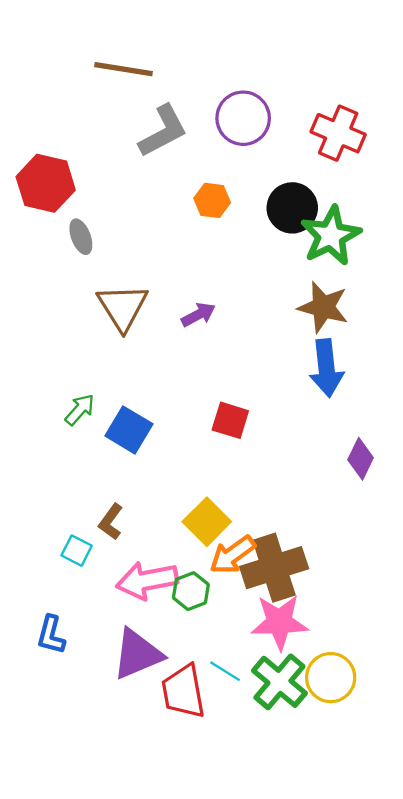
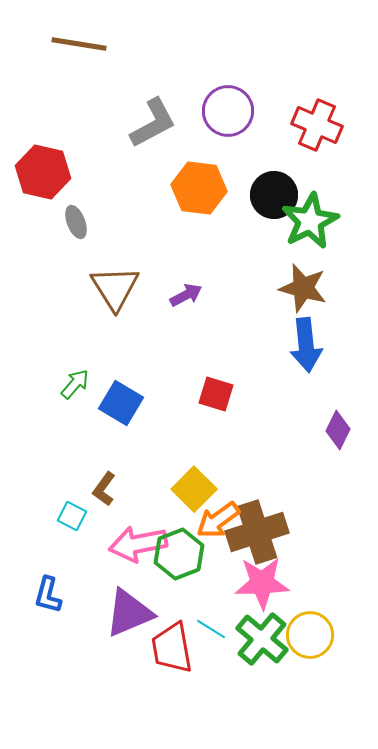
brown line: (124, 69) -> (79, 44), moved
orange hexagon: (212, 200) -> (199, 188), size x1.6
green hexagon: (191, 591) -> (179, 554), size x1.4

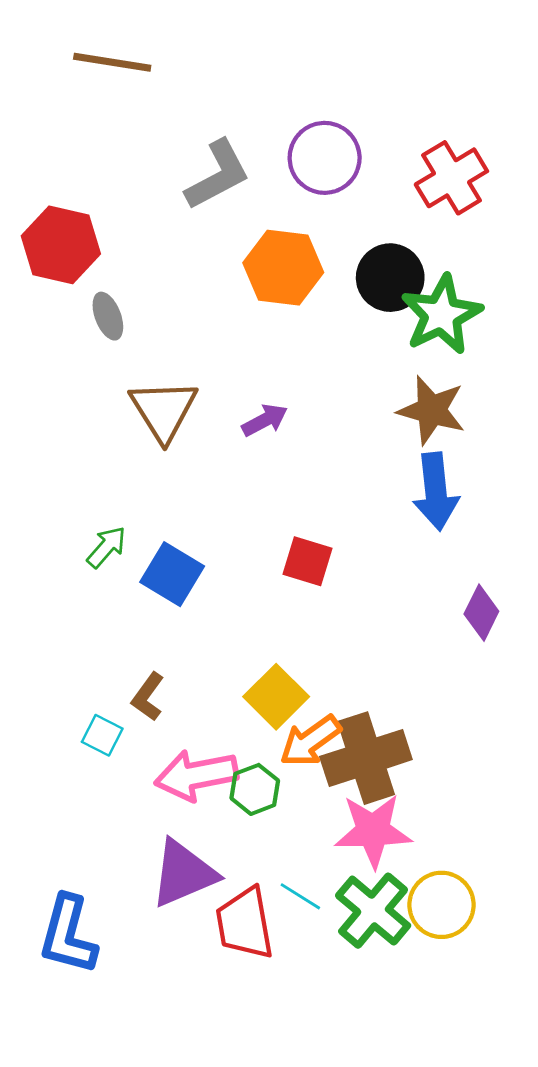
red cross: (317, 125) -> (451, 178), turned 36
green hexagon: (179, 554) -> (255, 789), size x0.7
blue L-shape: (48, 595) -> (68, 935), moved, size x1.5

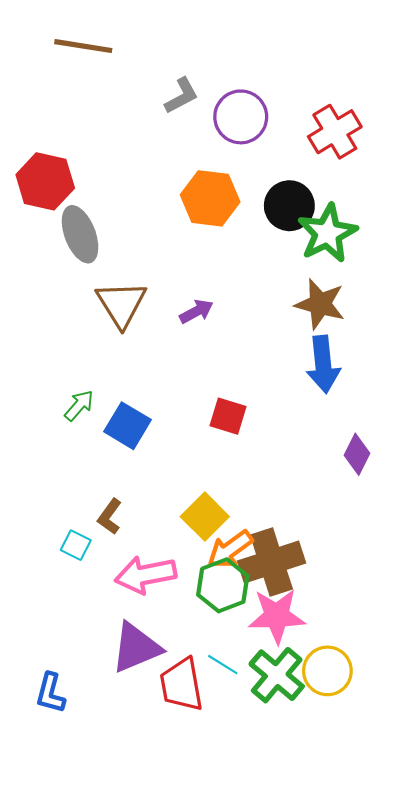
gray L-shape: (218, 175) -> (182, 96), moved, size x0.7
gray ellipse: (108, 316) -> (80, 234), size x1.6
green hexagon: (255, 789) -> (223, 585), moved, size x1.4
blue L-shape: (68, 935) -> (50, 693), size x0.7

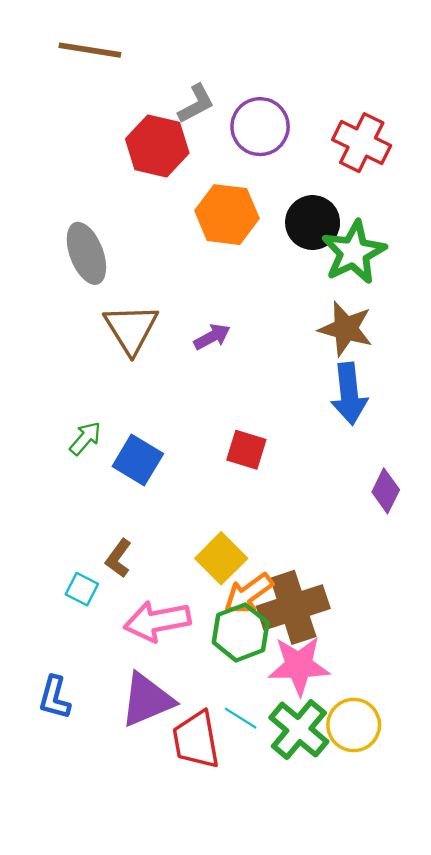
red cross: (335, 132) -> (362, 143), turned -33
red hexagon: (45, 181) -> (157, 146), moved
blue L-shape: (50, 693) -> (54, 698), moved

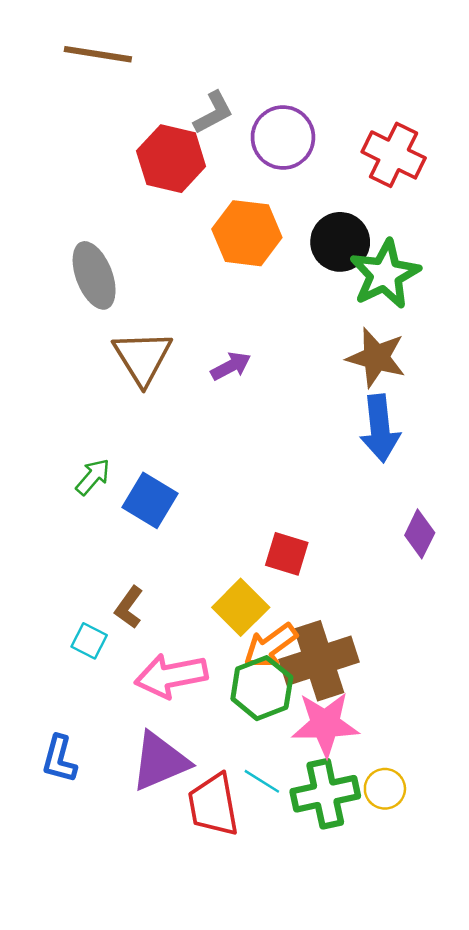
red square: (246, 450) -> (287, 554), moved
yellow circle: (354, 725) -> (385, 789), size x0.7
green cross: (299, 730) -> (325, 794), turned 38

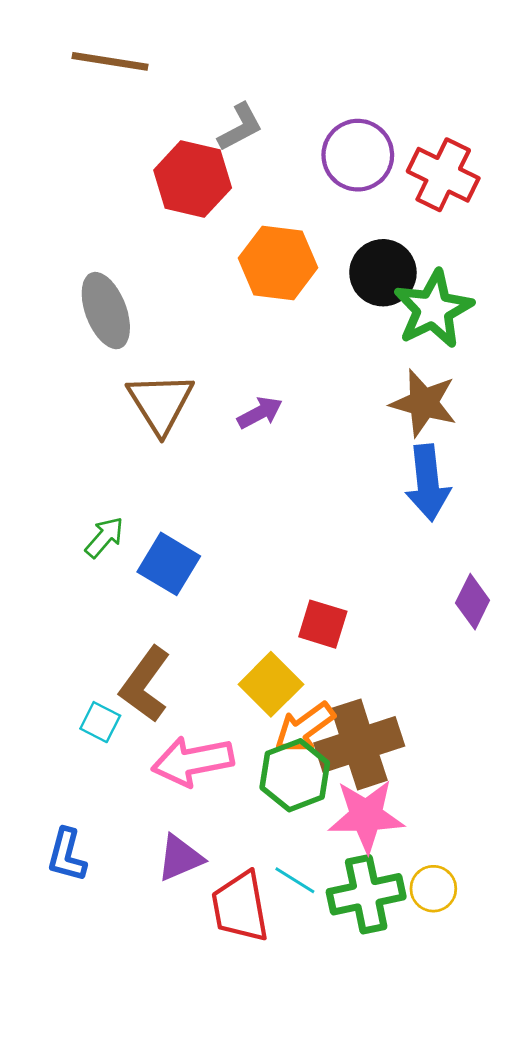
purple circle: (283, 137) -> (358, 155), moved
brown L-shape: (129, 607) -> (145, 684), size x1.6
purple triangle: (160, 761) -> (180, 858), size x0.7

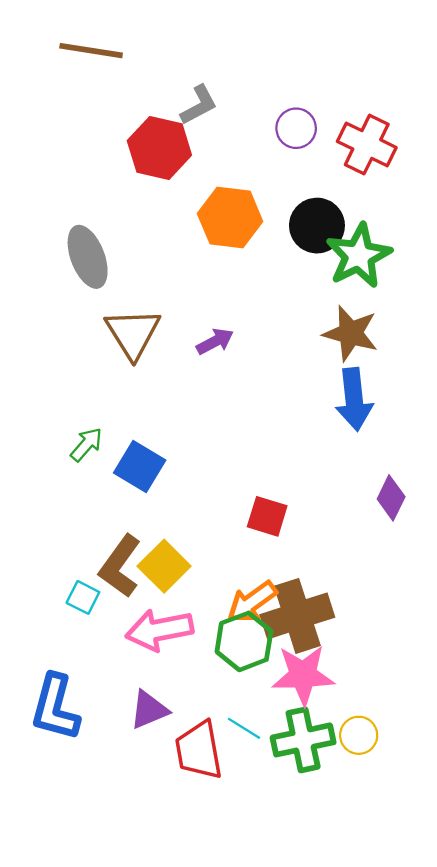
purple circle: (358, 155) -> (296, 128), size x0.7
yellow square: (271, 684) -> (164, 566), moved
blue L-shape: (67, 855) -> (55, 707), size x1.5

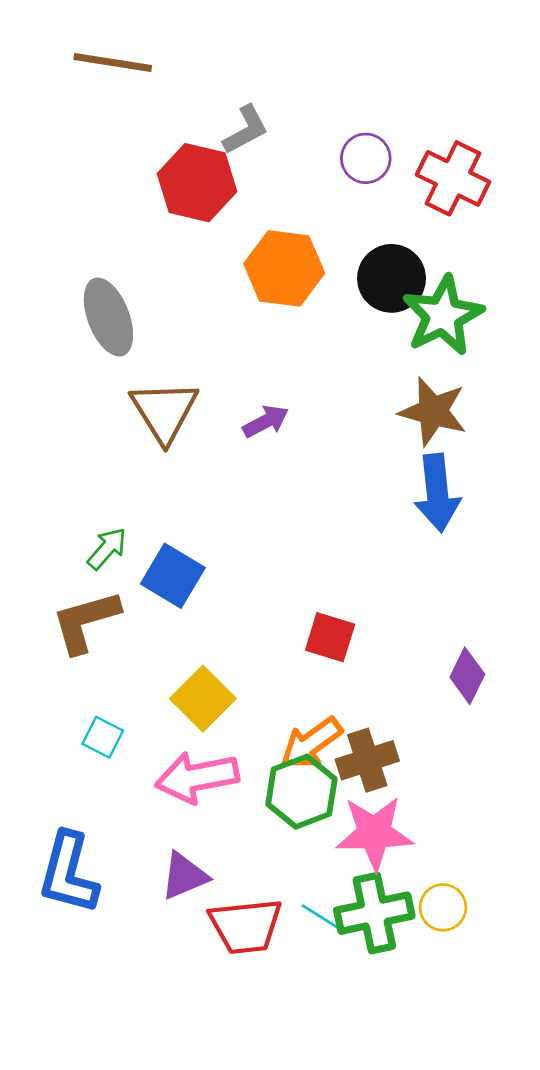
purple diamond: (391, 498) -> (467, 676), moved
brown L-shape: (120, 566) -> (86, 621), moved, turned 38
brown cross: (297, 616) -> (367, 760), size x0.7
cyan line: (244, 728) -> (321, 917), moved
red trapezoid: (199, 750) -> (246, 926), turned -86

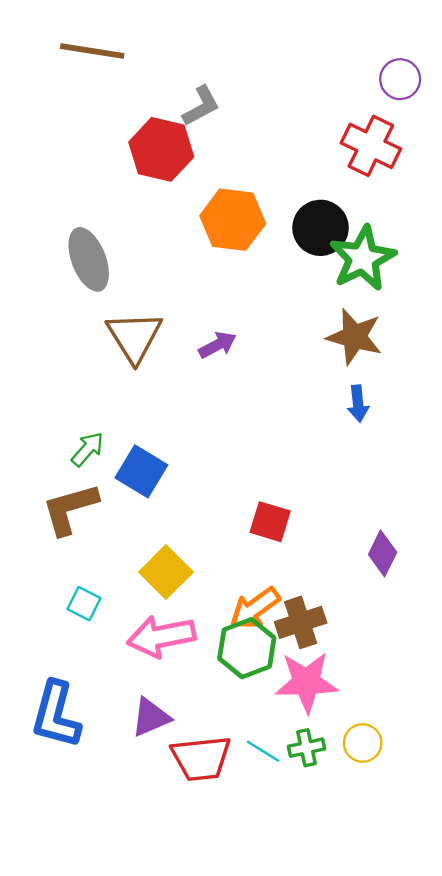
purple circle: (366, 158) -> (400, 79), moved
blue arrow: (437, 493) -> (358, 403), size x0.6
green cross: (374, 913) -> (306, 748), size x0.6

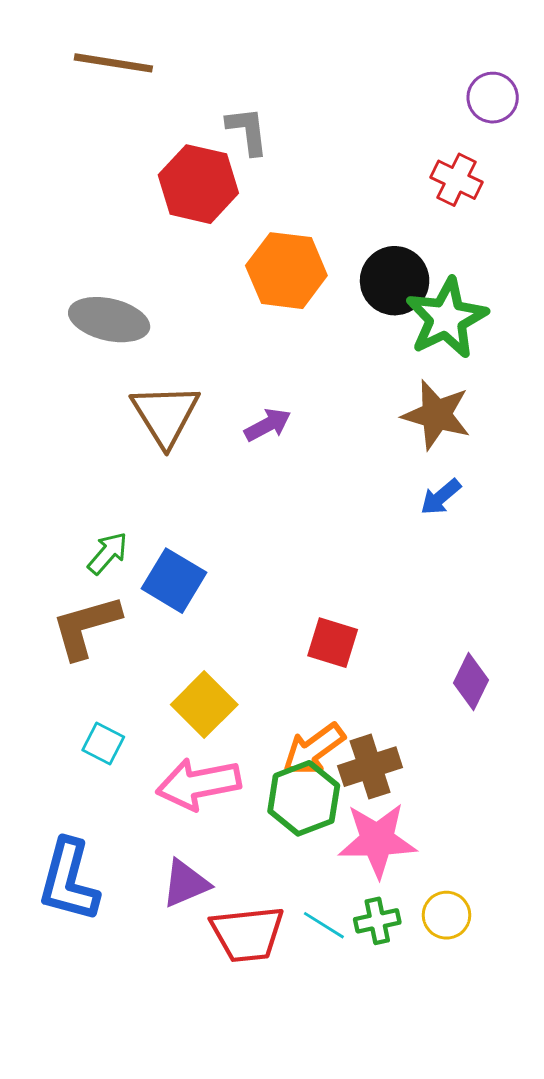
gray L-shape: (201, 106) -> (247, 131), turned -69
red cross: (371, 146) -> (457, 180), size x0.7
gray ellipse: (89, 259) -> (109, 320), turned -56
blue arrow: (358, 403) -> (441, 497), turned 56

